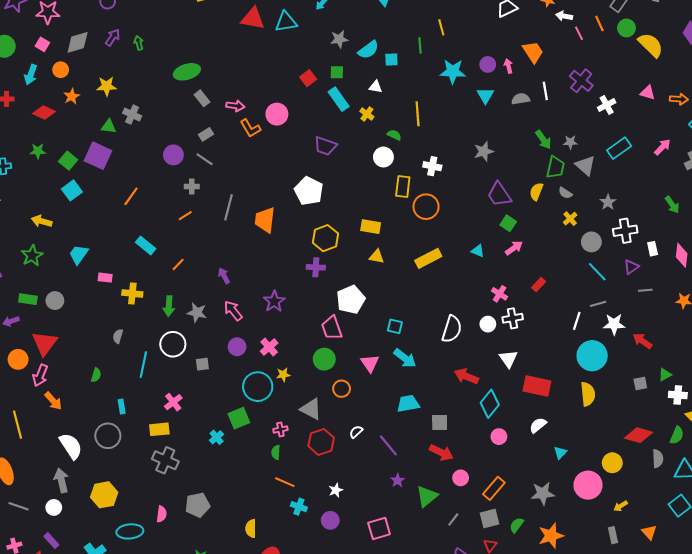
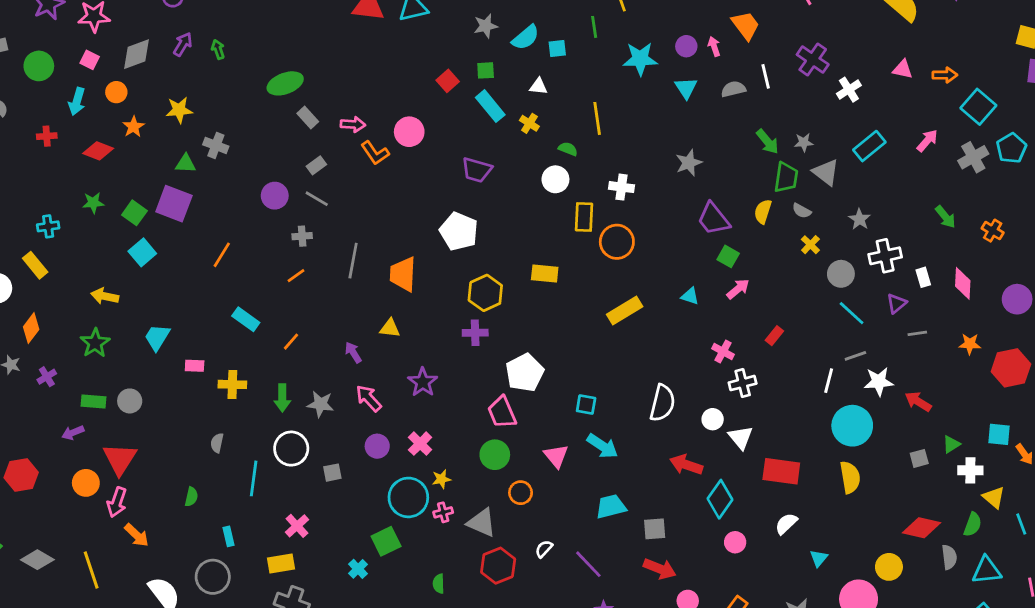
yellow triangle: (377, 256) -> (390, 328), moved
white circle: (488, 324) -> (713, 419), moved
pink cross: (280, 430) -> (443, 512), moved

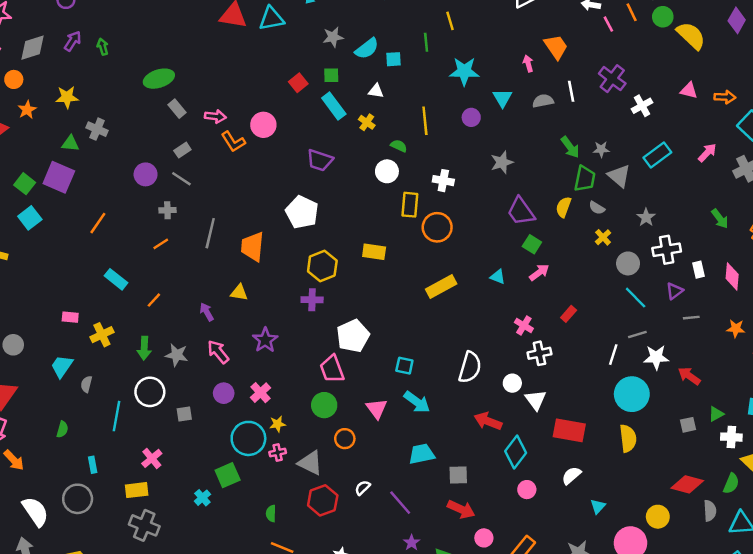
purple circle: (686, 46) -> (471, 117), moved
cyan trapezoid: (157, 337) -> (62, 366), moved
yellow cross: (232, 384) -> (102, 335), turned -30

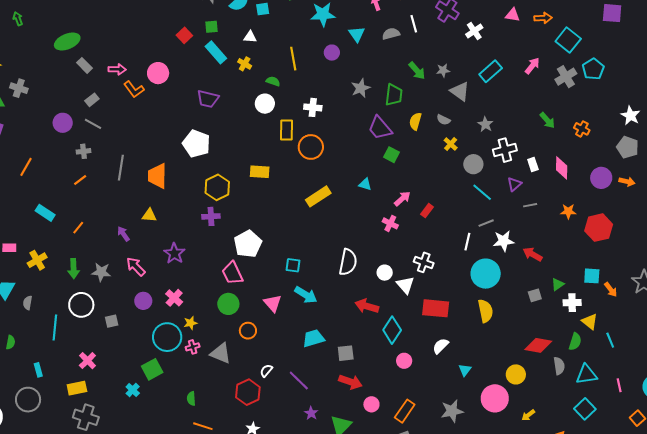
green trapezoid: (585, 179) -> (394, 95), moved
pink arrow: (539, 272) -> (402, 199), moved
white cross: (539, 353) -> (424, 262), moved, turned 36
red hexagon: (323, 500) -> (248, 392), moved

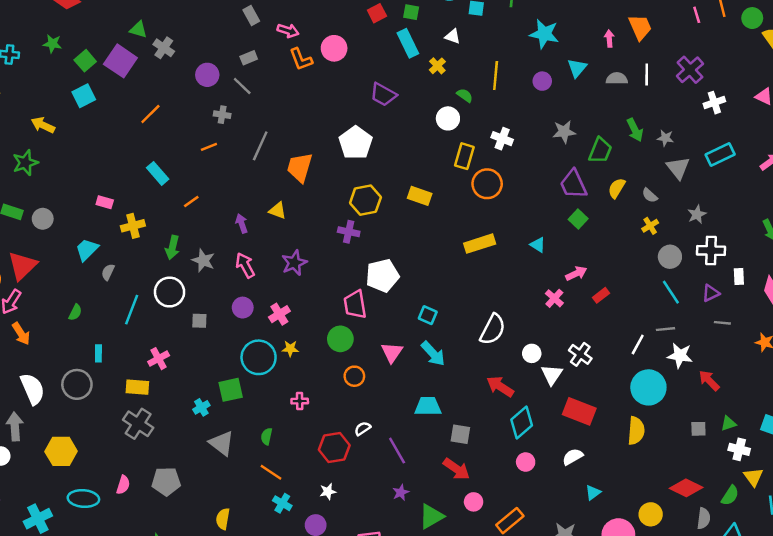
gray cross: (19, 88) -> (164, 48), moved
pink cross: (193, 347) -> (300, 401), moved
gray triangle: (221, 353) -> (222, 443), moved

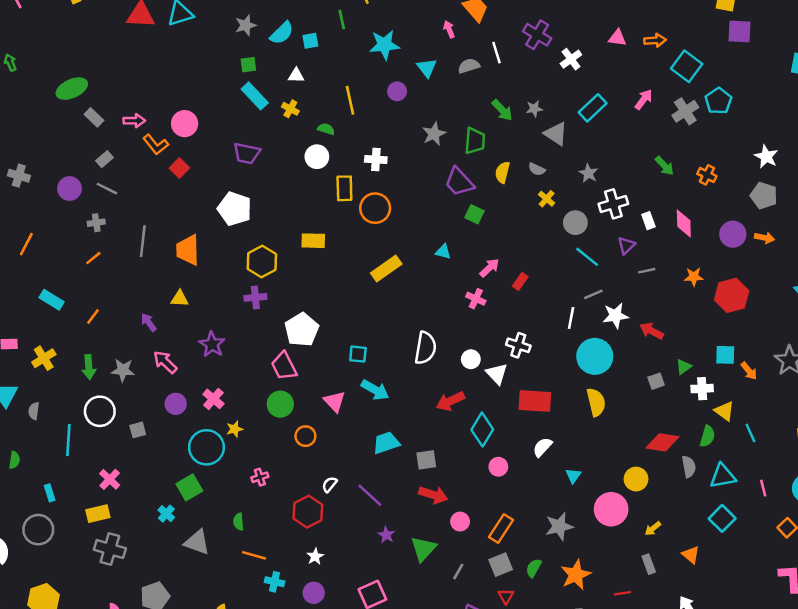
red square: (377, 13) -> (179, 168), moved
red arrow: (500, 386) -> (450, 401), turned -40

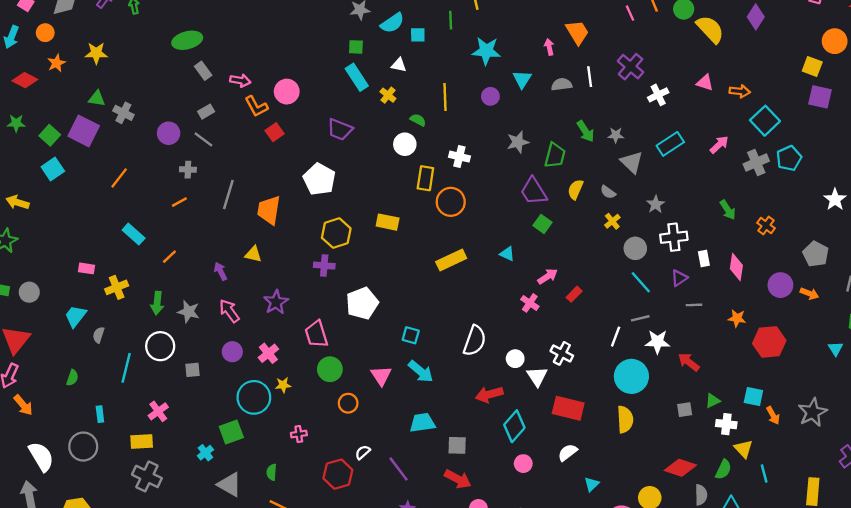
white star: (766, 157) -> (835, 200), moved
pink trapezoid: (284, 366) -> (316, 334), moved

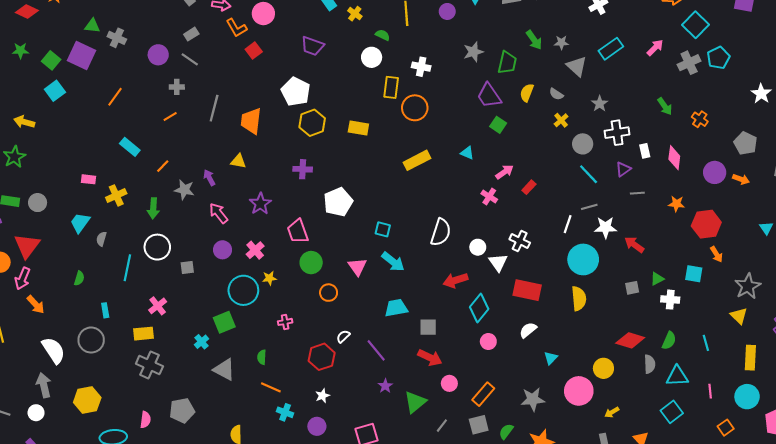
yellow hexagon: (336, 233) -> (312, 123), moved
gray star: (189, 312) -> (184, 190), moved
orange arrow: (773, 415) -> (716, 254), moved
yellow triangle: (743, 449) -> (739, 316), moved

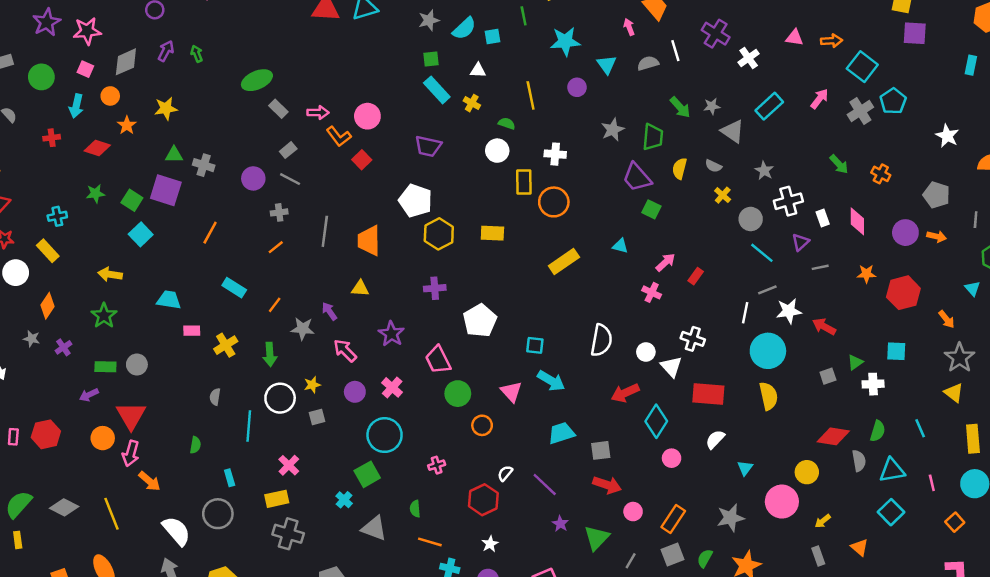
cyan trapezoid: (80, 223) -> (169, 300), moved, turned 70
orange arrow: (716, 254) -> (947, 319), moved
yellow star: (269, 278) -> (312, 385), moved

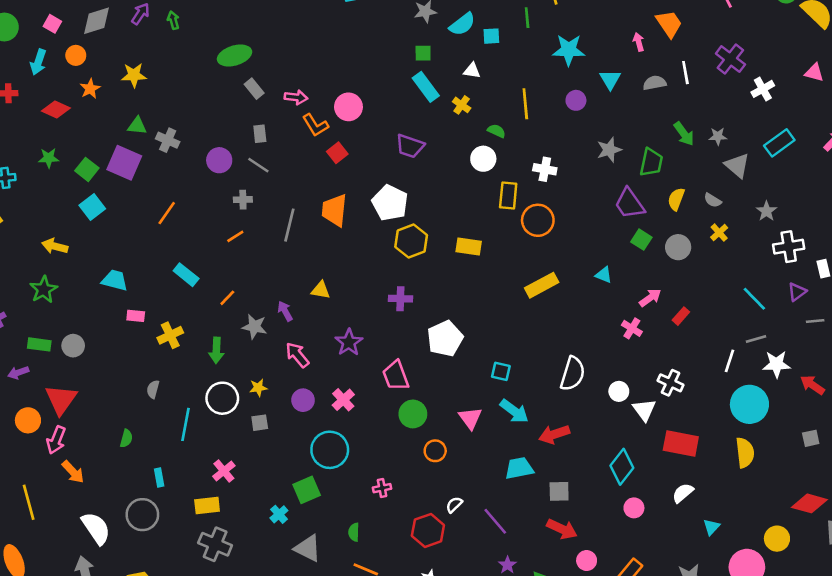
gray rectangle: (288, 150) -> (260, 134), turned -63
gray circle: (751, 219) -> (678, 247), moved
orange trapezoid: (369, 241) -> (334, 210), moved
red arrow: (625, 393) -> (554, 434), moved

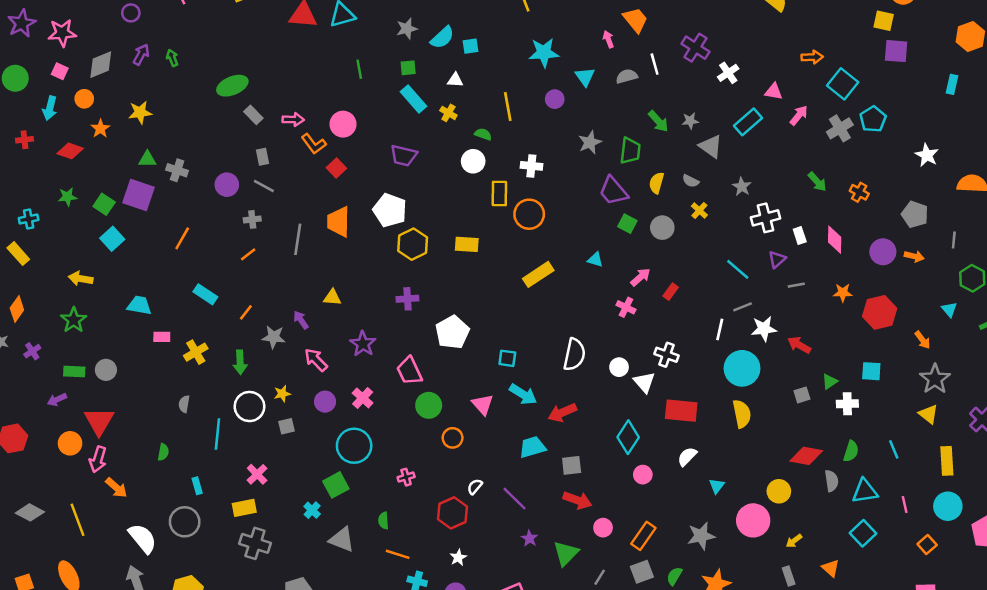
green line: (527, 18) -> (359, 69), moved
pink triangle: (814, 73) -> (774, 92), moved

